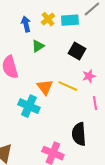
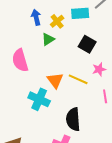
yellow cross: (48, 19) -> (57, 21), moved
black semicircle: (79, 134) -> (73, 119), moved

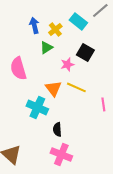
cyan rectangle: (80, 13) -> (78, 21), turned 42
pink star: (99, 69) -> (67, 64), moved
black semicircle: (73, 119) -> (57, 129), moved, size x0.6

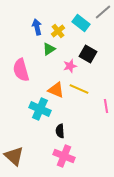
orange triangle: (53, 88) -> (56, 90), turned -30

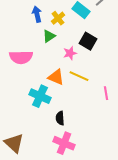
pink semicircle: (21, 70) -> (21, 57), turned -75

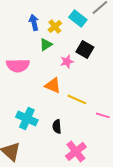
yellow line: (79, 76) -> (77, 99), moved
pink line: (106, 93) -> (103, 115), moved, turned -64
cyan cross: (40, 96) -> (27, 118), moved
pink cross: (64, 143) -> (76, 151), moved, turned 30

